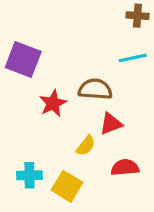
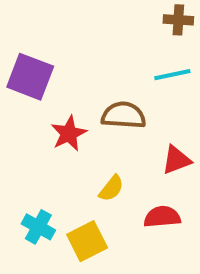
red triangle: (111, 124) -> (176, 160), moved
cyan cross: (29, 175) -> (38, 227), turned 30
yellow square: (67, 186) -> (87, 241), turned 32

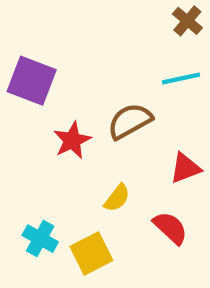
brown cross: (178, 20) -> (187, 21), turned 36
brown semicircle: (124, 115) -> (130, 121), turned -33
red semicircle: (162, 217) -> (170, 228), turned 48

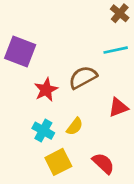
red semicircle: (170, 228) -> (103, 163), moved
cyan cross: (40, 239) -> (43, 131), moved

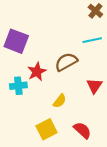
red triangle: (118, 107) -> (94, 86), turned -35
cyan cross: (43, 131) -> (18, 86), moved, turned -35

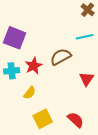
cyan cross: (18, 86) -> (12, 71), moved
yellow semicircle: (60, 101) -> (30, 93), moved

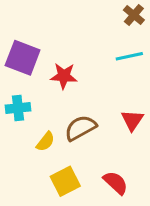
brown semicircle: (61, 57) -> (81, 128), moved
red star: (34, 66) -> (64, 76), moved, turned 30

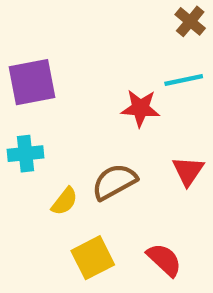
purple square: (23, 58) -> (32, 82), turned -32
red star: (64, 76) -> (140, 108), moved

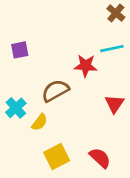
purple square: (32, 82) -> (20, 50), size x0.6
cyan cross: (25, 154) -> (16, 108), moved, turned -36
brown semicircle: (114, 182) -> (55, 91), moved

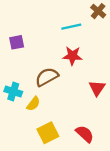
cyan line: (112, 49) -> (71, 27), moved
cyan cross: (16, 108) -> (13, 91), turned -30

